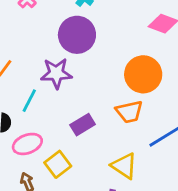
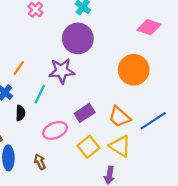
orange trapezoid: (129, 112) -> (119, 117), moved, turned 55
pink ellipse: (27, 144) -> (55, 130), moved
yellow square: (58, 164) -> (89, 147), moved

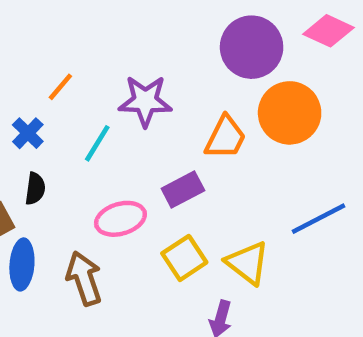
purple circle: (78, 38) -> (252, 47), moved
black semicircle: (20, 113) -> (35, 189), moved
orange trapezoid: (119, 117) -> (225, 137), moved, turned -110
brown arrow: (40, 162) -> (84, 278), size x1.6

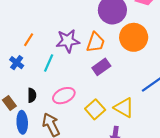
orange trapezoid: (225, 137) -> (96, 42), moved
black semicircle: (35, 189) -> (32, 95), moved
purple rectangle: (183, 190) -> (101, 67), moved

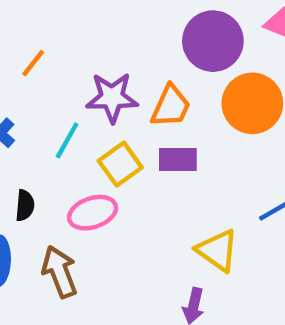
orange line: (29, 40) -> (33, 63), moved
purple rectangle: (101, 67) -> (178, 160), turned 30
yellow square: (95, 109) -> (120, 164), moved

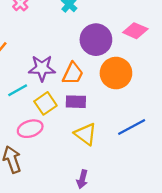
cyan line: (67, 140) -> (18, 90), turned 30
yellow triangle: (217, 250) -> (86, 134), moved

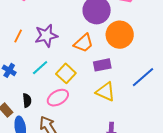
purple star: (42, 68) -> (46, 36), moved
orange trapezoid: (73, 73) -> (83, 43), turned 35
purple rectangle: (76, 102) -> (102, 65), moved

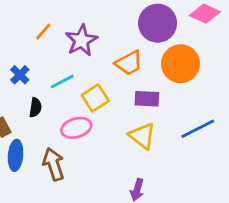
purple star: (46, 36) -> (81, 40), turned -30
black semicircle: (27, 100) -> (35, 107), moved

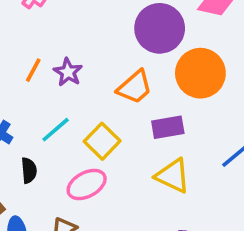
orange line: (43, 32) -> (33, 70), moved
purple star: (81, 40) -> (68, 72), size x0.7

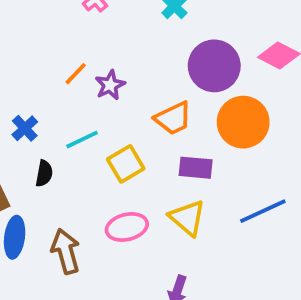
pink ellipse: (87, 185) -> (127, 227), moved

